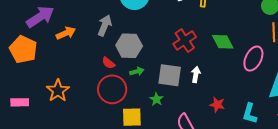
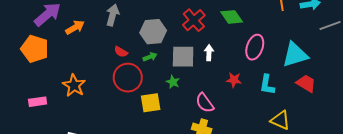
gray hexagon: (129, 46) -> (153, 32), moved
pink ellipse: (253, 59) -> (255, 47), moved

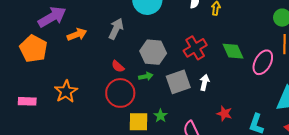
pink ellipse: (255, 47) -> (263, 62), moved
gray square: (183, 57) -> (178, 82), turned -30
green star: (173, 82) -> (161, 116), moved

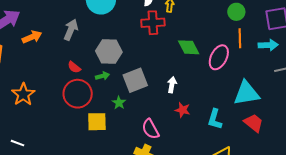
red cross: (195, 48) -> (153, 23), moved, turned 30
white arrow: (205, 82) -> (172, 85), moved
green star: (161, 116) -> (119, 103), moved

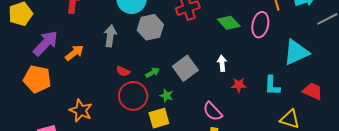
gray hexagon: (109, 52) -> (150, 27), moved
green star: (119, 103) -> (166, 96), moved
red trapezoid: (254, 123) -> (313, 91), moved

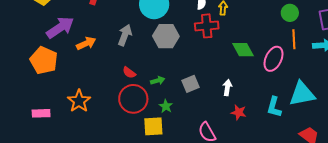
gray square: (185, 68) -> (190, 84), size x0.7
cyan L-shape: (272, 86) -> (274, 107), moved

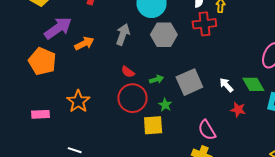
green diamond: (243, 50) -> (253, 84), moved
gray square: (190, 84) -> (189, 82), size x1.5
white arrow: (227, 88) -> (226, 85), turned -49

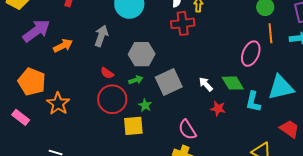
gray hexagon: (164, 35) -> (142, 54), moved
orange pentagon: (42, 61) -> (32, 82), moved
pink rectangle: (41, 114) -> (21, 117), turned 42

